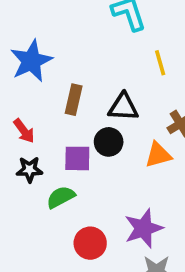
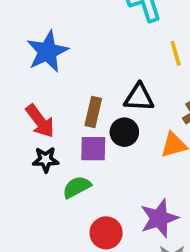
brown rectangle: (74, 100) -> (93, 112), moved
red arrow: (24, 131) -> (40, 121), size x1.4

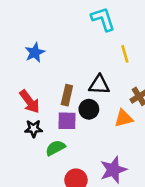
blue star: (47, 52) -> (35, 53), size x0.7

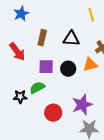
brown rectangle: (67, 95) -> (42, 38), moved
black circle: (89, 109) -> (68, 69), moved
black star: (33, 129) -> (20, 97), moved

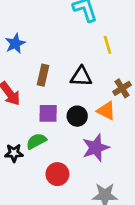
orange triangle: (90, 65) -> (106, 111), turned 42
purple star: (82, 105) -> (96, 148), moved

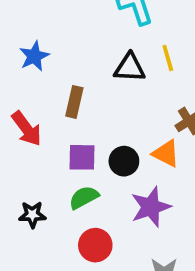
black triangle: (81, 77) -> (130, 68), moved
green semicircle: (36, 141) -> (84, 197), moved

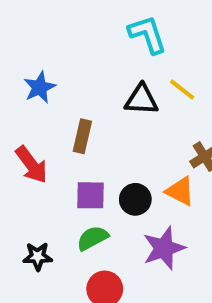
yellow line: (168, 58) -> (182, 89), turned -36

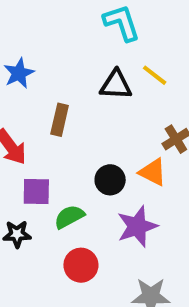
purple square: (91, 195) -> (36, 191), moved

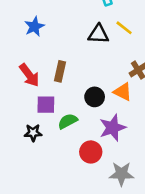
brown rectangle: (60, 120) -> (60, 71), moved
red circle: (81, 265) -> (91, 152), moved

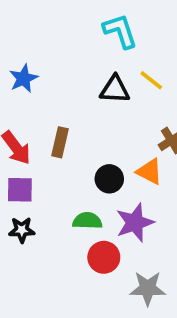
purple square: (46, 105) -> (20, 190), moved
green semicircle: (68, 121) -> (87, 221), moved, turned 30

